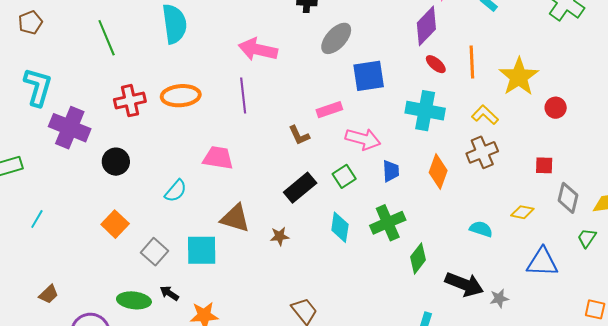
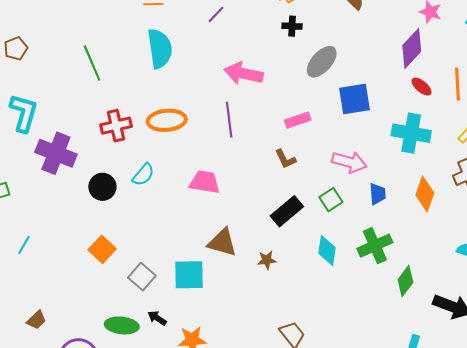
pink rectangle: (329, 110) -> (298, 120), moved
cyan semicircle: (176, 191) -> (143, 175), moved

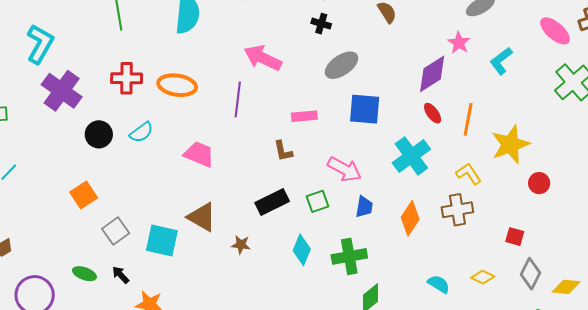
cyan cross: (411, 133) -> (411, 156), turned 30
green ellipse: (122, 325) -> (84, 274), size x0.7

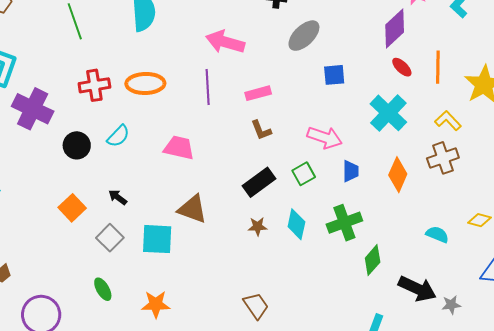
blue square: (365, 109) -> (334, 75), size x0.7
pink rectangle: (304, 116) -> (258, 93), moved
brown star: (241, 245) -> (258, 226), moved
green ellipse: (84, 274) -> (103, 289), moved, turned 50
black arrow: (121, 275) -> (118, 197), moved

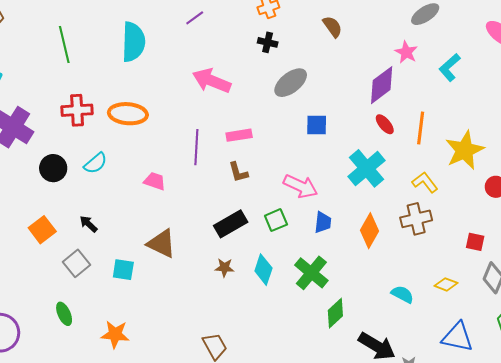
purple line: (208, 87) -> (196, 147), moved
pink trapezoid: (179, 148) -> (155, 181), size x0.7
green cross: (344, 223) -> (311, 273), turned -36
cyan square: (157, 239) -> (123, 270), size x0.7

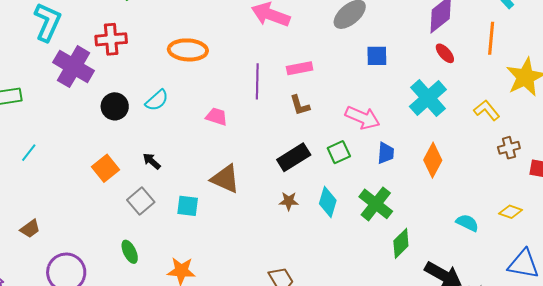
red cross: (77, 110) -> (111, 39), moved
orange line: (421, 128) -> (491, 38), moved
brown cross: (416, 219) -> (509, 148), moved, size x0.7

